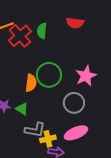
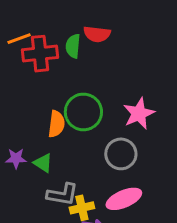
red semicircle: (75, 23) -> (97, 34), moved
red cross: (20, 36) -> (40, 54), turned 35

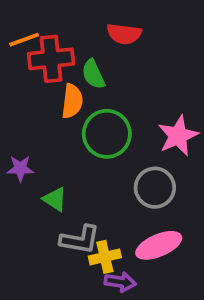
green semicircle: (73, 46) -> (93, 74), moved, turned -30
orange semicircle: (56, 124) -> (72, 101), moved
purple star: (16, 158) -> (20, 168), moved

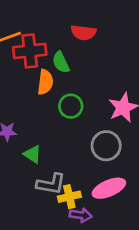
green circle: (107, 134) -> (71, 106), size x0.7

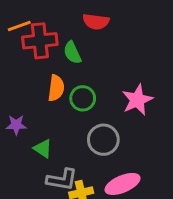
orange semicircle: (45, 82) -> (56, 88), moved
gray circle: (106, 146) -> (103, 140), moved

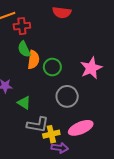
red cross: (40, 41) -> (22, 26), size x0.7
green semicircle: (72, 53) -> (24, 49), moved

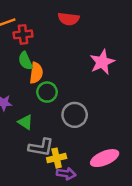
green circle: (52, 67) -> (47, 92), moved
pink star: (91, 68) -> (102, 62), moved
pink ellipse: (81, 128) -> (105, 158), moved

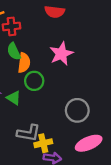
pink star: (102, 62) -> (61, 54), moved
gray circle: (75, 115) -> (77, 110), moved
green triangle: (25, 122) -> (14, 98), moved

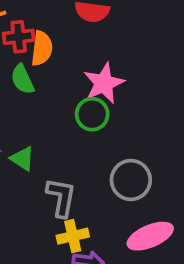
orange semicircle: (24, 63) -> (42, 48), moved
green circle: (34, 81) -> (92, 114), moved
gray L-shape: (29, 133) -> (61, 197), moved, turned -90

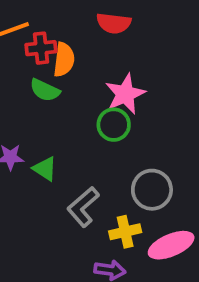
green semicircle: (22, 79) -> (45, 90), turned -40
gray L-shape: (61, 197) -> (83, 207), turned -141
yellow cross: (73, 236) -> (125, 232), moved

